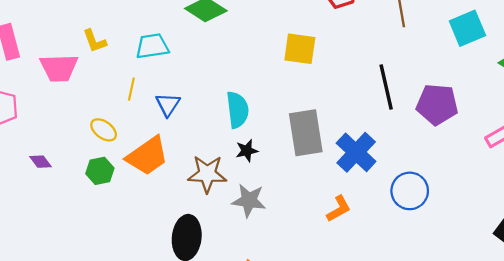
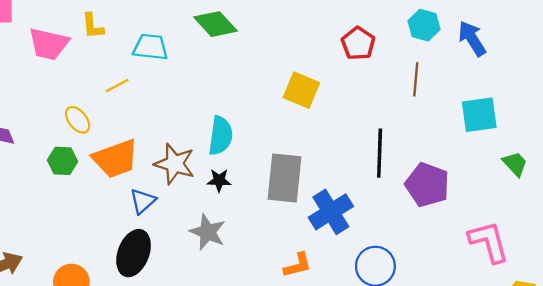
yellow line: (131, 89) -> (117, 85), turned 35
blue triangle: (168, 104) -> (143, 201), moved
brown star: (207, 174) -> (175, 164), moved

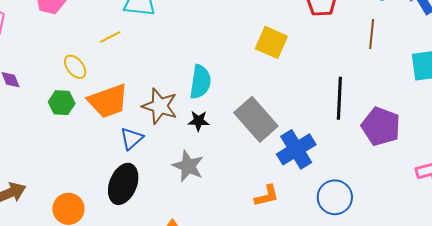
gray rectangle: (285, 178) -> (256, 119), turned -48

